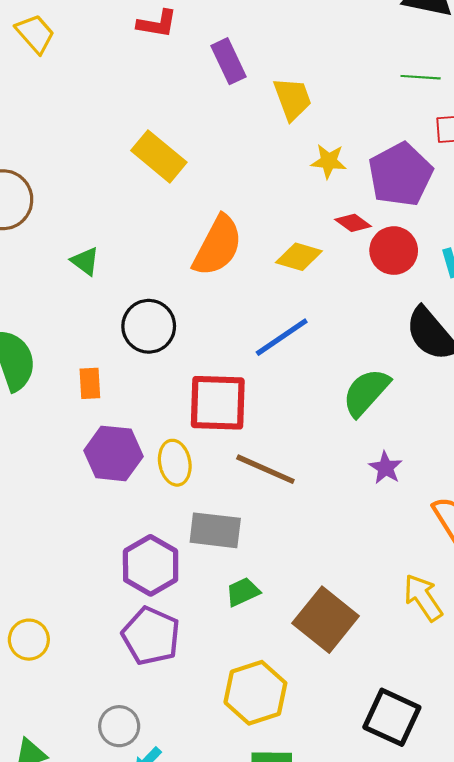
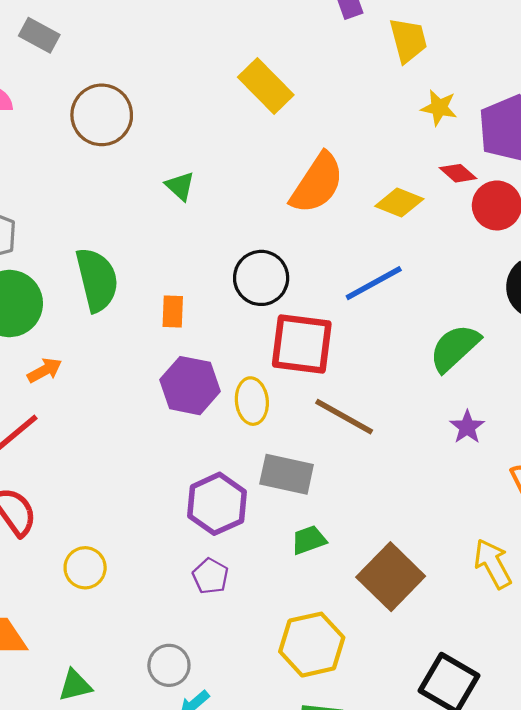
black circle: (149, 326) -> (261, 278), moved
purple pentagon: (151, 636) -> (210, 576), size x0.6

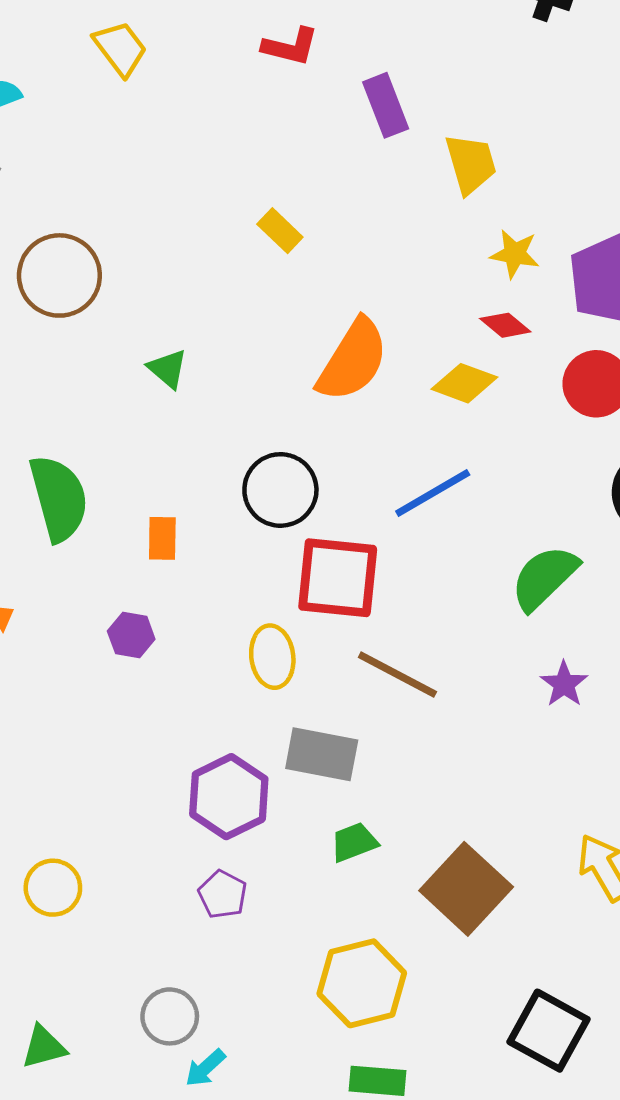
yellow rectangle: (266, 86) -> (280, 231), size x0.6
red diamond: (458, 173) -> (505, 325), moved
purple hexagon: (190, 386) -> (131, 635), moved, size x0.6

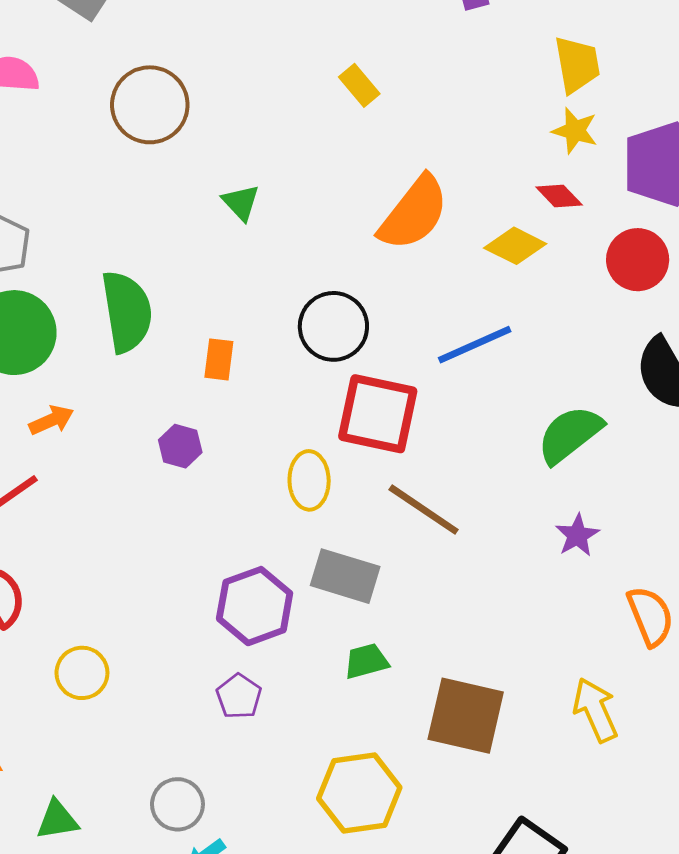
yellow trapezoid: (471, 164) -> (577, 65), moved
brown square: (466, 889) -> (466, 716), turned -36

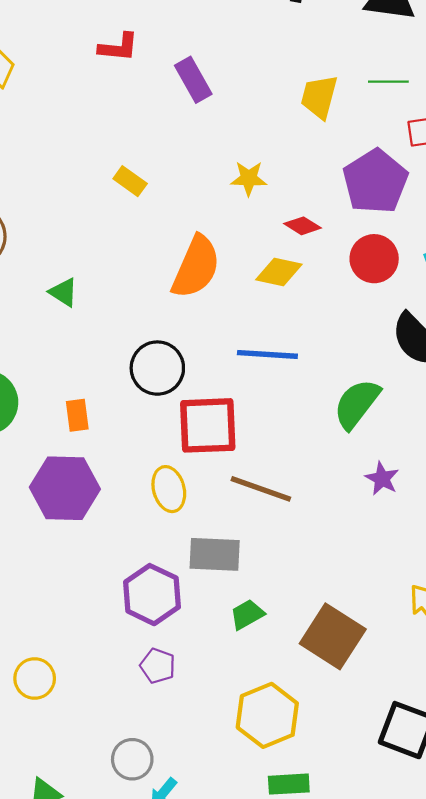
yellow trapezoid: (577, 65) -> (319, 97), moved, turned -141
yellow star: (575, 131) -> (249, 178), moved
blue line: (475, 345) -> (267, 354), turned 42
purple hexagon: (180, 446) -> (65, 488), size x2.0
brown square: (466, 716) -> (333, 636), turned 34

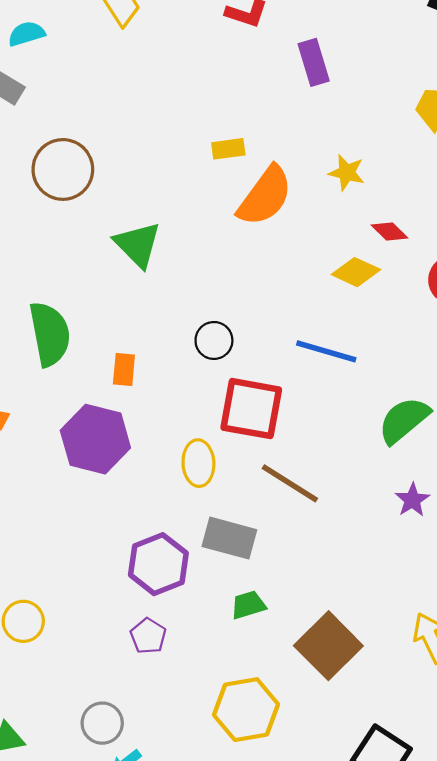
yellow rectangle: (130, 181) -> (228, 149), turned -56
orange semicircle: (196, 267) -> (265, 196), moved
green triangle: (63, 292) -> (138, 244), size x1.6
black circle: (157, 368) -> (214, 340), size x0.7

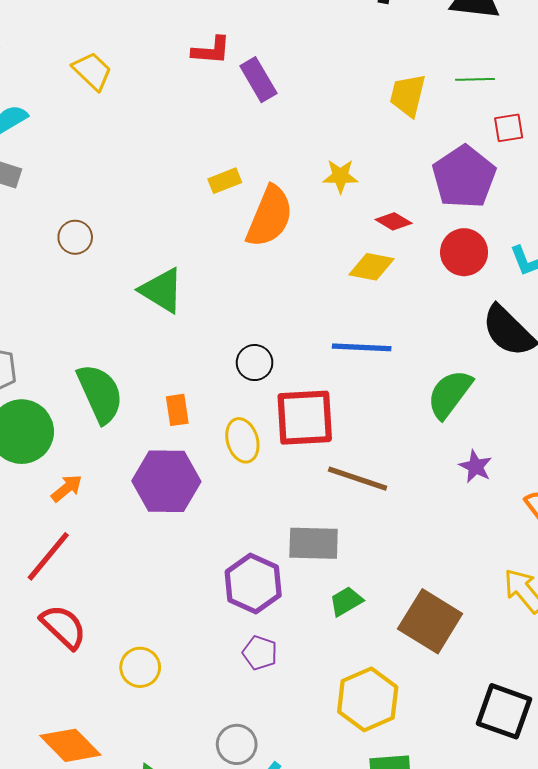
purple rectangle: (314, 62) -> (258, 80), moved
brown circle: (63, 169) -> (75, 237), size x0.6
yellow ellipse: (198, 463) -> (242, 440), moved

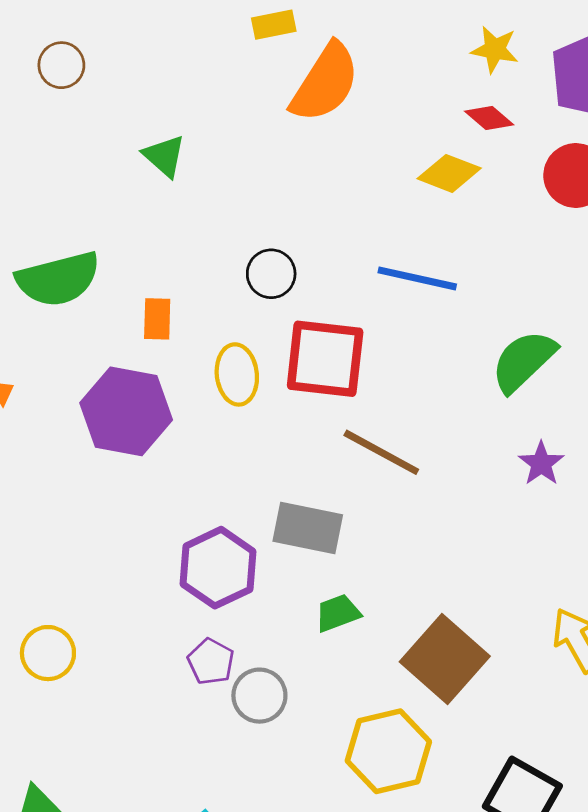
yellow star: (340, 176) -> (495, 49), moved
green triangle: (162, 290) -> (164, 156), size x0.7
green semicircle: (100, 393) -> (58, 279), turned 90
yellow hexagon: (368, 699) -> (388, 751), moved
gray circle: (237, 744) -> (259, 696), moved

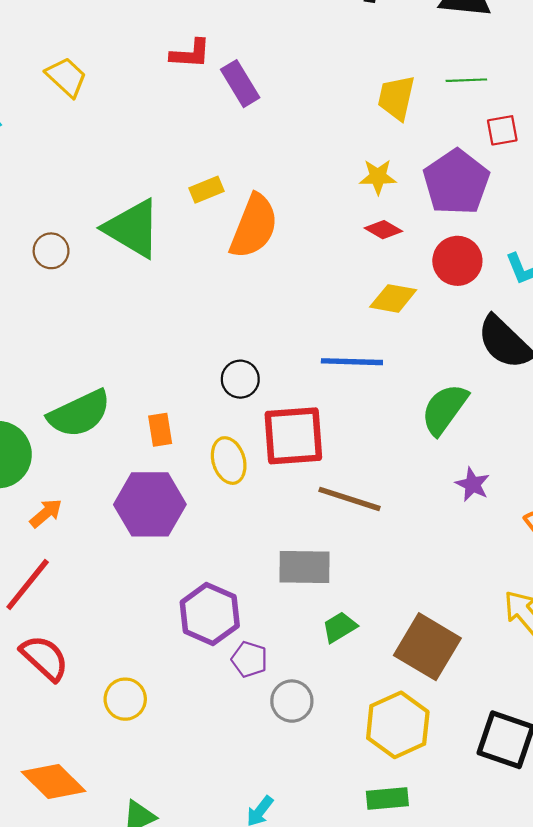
green triangle: (164, 156) -> (133, 229), moved, size x1.8
yellow diamond: (449, 173) -> (393, 298), moved
purple hexagon: (218, 568) -> (210, 614), moved
purple pentagon: (211, 662) -> (249, 659), moved

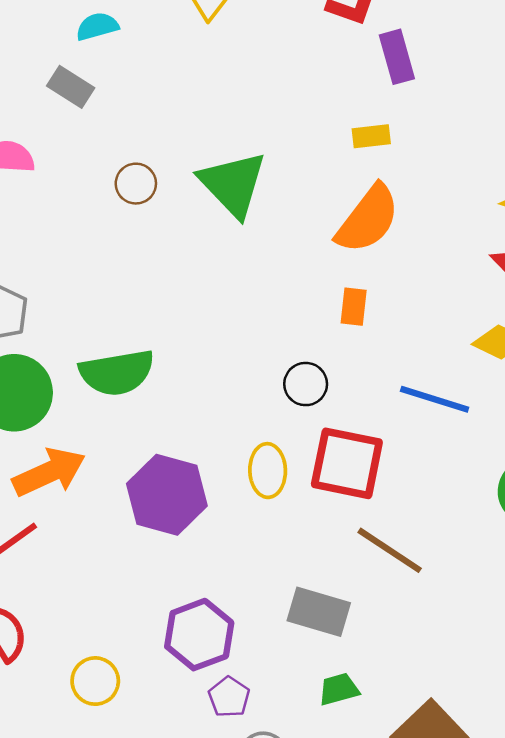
yellow rectangle: (206, 190) -> (371, 136), moved
orange rectangle: (160, 430) -> (354, 307), moved
orange arrow: (46, 513) -> (49, 472), size x1.8
yellow circle: (125, 699) -> (95, 681), moved

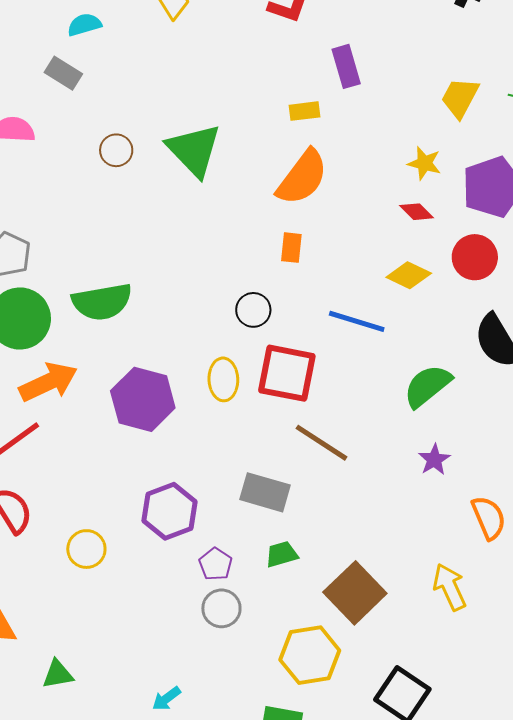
purple rectangle: (397, 57) -> (346, 66), moved
purple pentagon: (229, 697) -> (216, 564), moved

